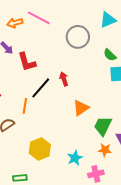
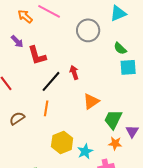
orange arrow: (15, 23) -> (25, 16), turned 56
orange line: (25, 106) -> (46, 108), moved
yellow hexagon: (40, 149) -> (62, 142), moved

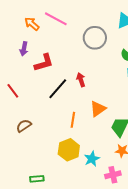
purple arrow: (17, 41) -> (24, 49), turned 56
red L-shape: (37, 55) -> (44, 63), turned -90
orange line: (46, 108) -> (73, 120), moved

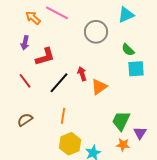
red line: (13, 91) -> (25, 81), moved
orange triangle: (98, 109) -> (99, 87), moved
orange line: (73, 120) -> (63, 116), moved

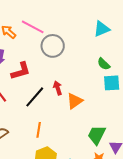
gray circle: (96, 32) -> (53, 46), moved

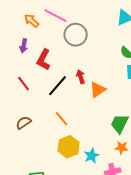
red L-shape: (21, 71) -> (44, 60), turned 135
orange line: (39, 130) -> (62, 119), turned -49

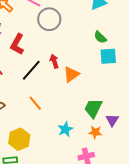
yellow hexagon: (69, 147) -> (19, 139), moved
cyan star: (92, 156) -> (65, 129), moved

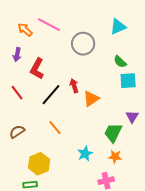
gray circle: (49, 19) -> (83, 44), moved
purple triangle: (112, 120) -> (132, 117), moved

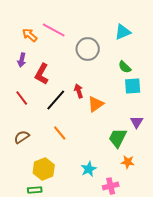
cyan star: (85, 154) -> (89, 169), moved
orange star: (115, 157) -> (128, 162), moved

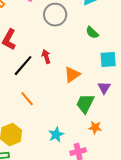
cyan square: (133, 86) -> (108, 60), moved
orange triangle: (96, 104) -> (72, 75), moved

